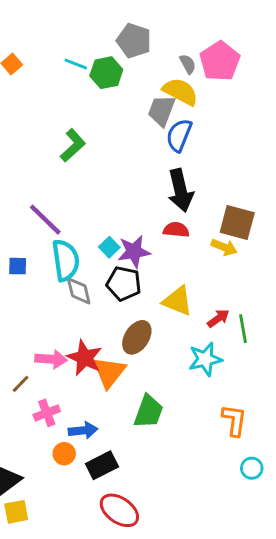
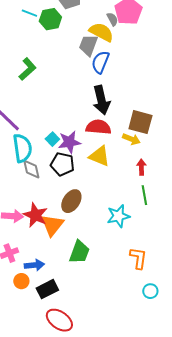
gray semicircle: (188, 64) -> (112, 19), moved
red semicircle: (176, 230) -> (98, 127), size x1.4
yellow triangle: (178, 301) -> (99, 156), moved
red arrow: (218, 318) -> (141, 167), moved, turned -56

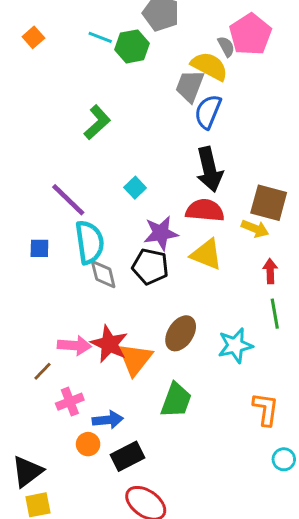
cyan square: (52, 139) -> (135, 188), moved
brown ellipse: (71, 201) -> (181, 333), moved

